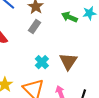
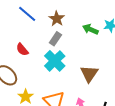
cyan cross: (42, 62) -> (55, 61), moved, size x1.5

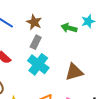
brown triangle: (89, 74) -> (74, 72), turned 48

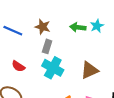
cyan star: (88, 21) -> (97, 26), moved

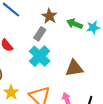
brown star: (43, 27) -> (49, 16), moved

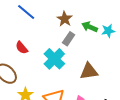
gray rectangle: (40, 34) -> (69, 39), moved

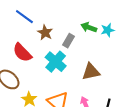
brown star: (65, 19) -> (45, 33), moved
red semicircle: (22, 48) -> (22, 53), size x1.5

